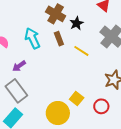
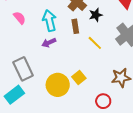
purple arrow: (19, 66) -> (49, 43), moved
yellow square: (77, 99) -> (79, 77), moved
yellow circle: (58, 113) -> (58, 85), moved

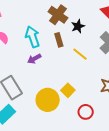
red circle: (103, 101) -> (86, 112), moved

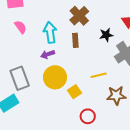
black star: (78, 26) -> (106, 35), moved
yellow line: (80, 54) -> (99, 75), moved, turned -63
yellow circle: (48, 100) -> (55, 77), moved

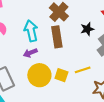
brown rectangle: (75, 40) -> (57, 37), size x1.5
yellow square: (74, 92) -> (61, 75), moved, turned -32

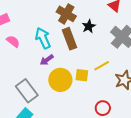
black star: (87, 29) -> (89, 26), moved

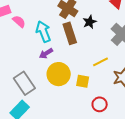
pink semicircle: (13, 41) -> (19, 21), moved
yellow square: (82, 75) -> (83, 81), moved

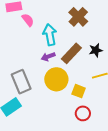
black star: (90, 22) -> (96, 50), moved
brown rectangle: (70, 33) -> (71, 53), moved, turned 50
red circle: (100, 104) -> (83, 113), moved

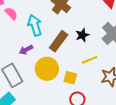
purple arrow: (48, 57) -> (26, 50), moved

